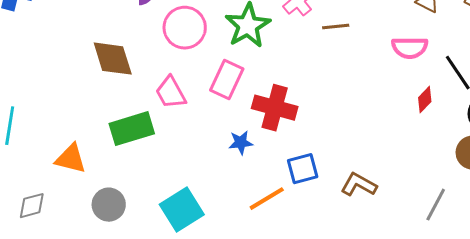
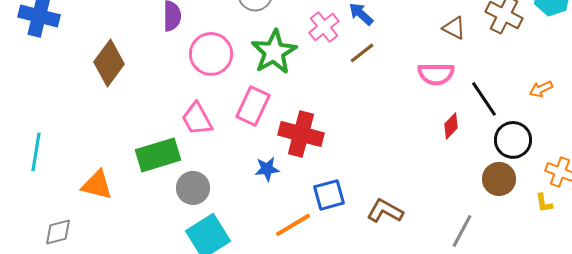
brown line: (336, 27) -> (362, 53), turned -32
brown diamond: (113, 59) -> (109, 63), moved, turned 54
gray circle: (109, 205) -> (193, 188), moved

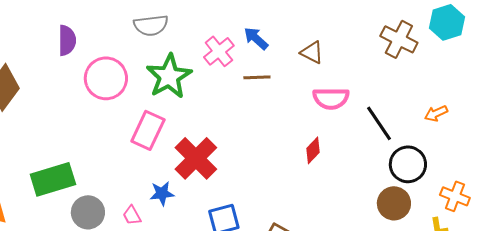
brown triangle: (454, 28) -> (312, 52), moved
brown line: (362, 53) -> (257, 77), turned 36
pink trapezoid: (197, 119) -> (132, 215), moved, size x0.6
red diamond: (451, 126) -> (313, 150), moved
red cross: (301, 134) -> (196, 158), turned 30

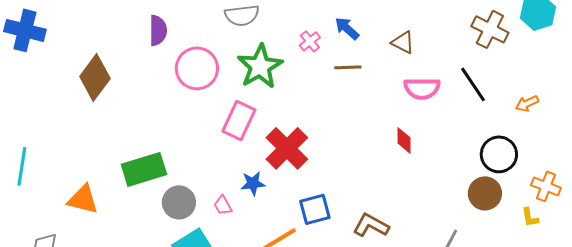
pink cross: (219, 51) -> (310, 41), size x0.7
black line: (379, 123) -> (473, 84), moved
red diamond: (313, 150) -> (404, 140), turned -44

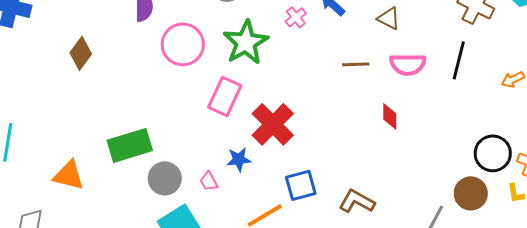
brown line: (348, 67) -> (356, 64), moved
brown diamond: (95, 77) -> (81, 53), size x0.7
black line: (473, 84) -> (459, 60), turned 48
black circle: (499, 154) -> (493, 153), moved
brown circle: (485, 193) -> (471, 193), moved

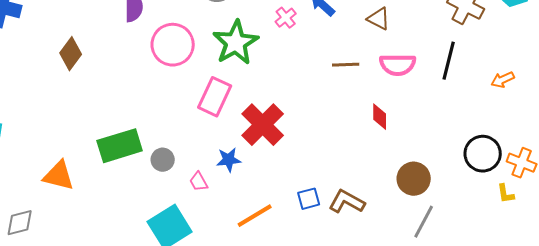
gray circle: (165, 178) -> (163, 160), moved, size x0.7
blue square: (301, 185) -> (309, 199), moved, size x0.7
brown circle: (471, 193) -> (414, 179), moved

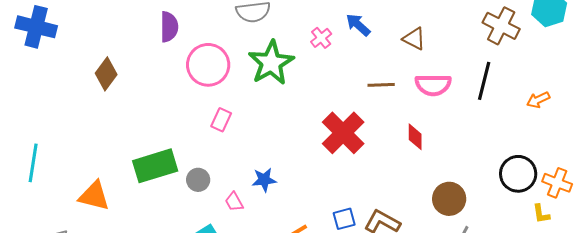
pink rectangle: (215, 97) -> (221, 120), moved, size x0.6
red cross: (263, 125) -> (343, 133), moved

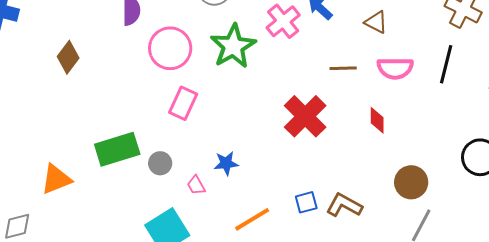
pink cross: (321, 38) -> (283, 21), size x1.6
pink rectangle: (221, 120) -> (183, 103), size x1.4
orange triangle: (94, 196) -> (56, 179), turned -36

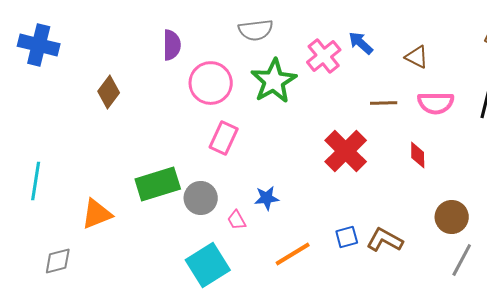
gray circle: (160, 163) -> (201, 198), size x1.4

